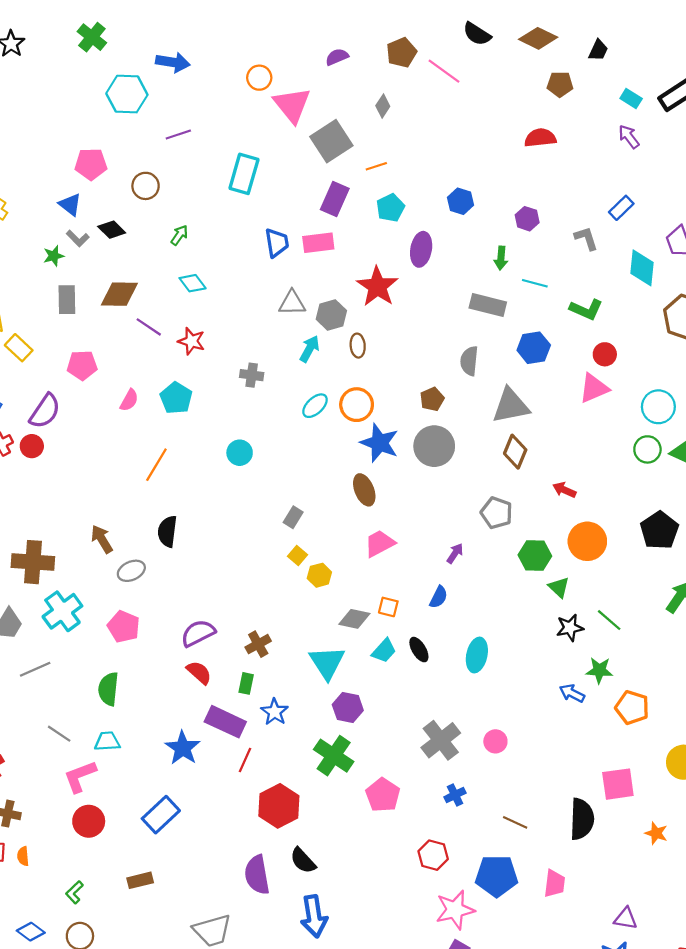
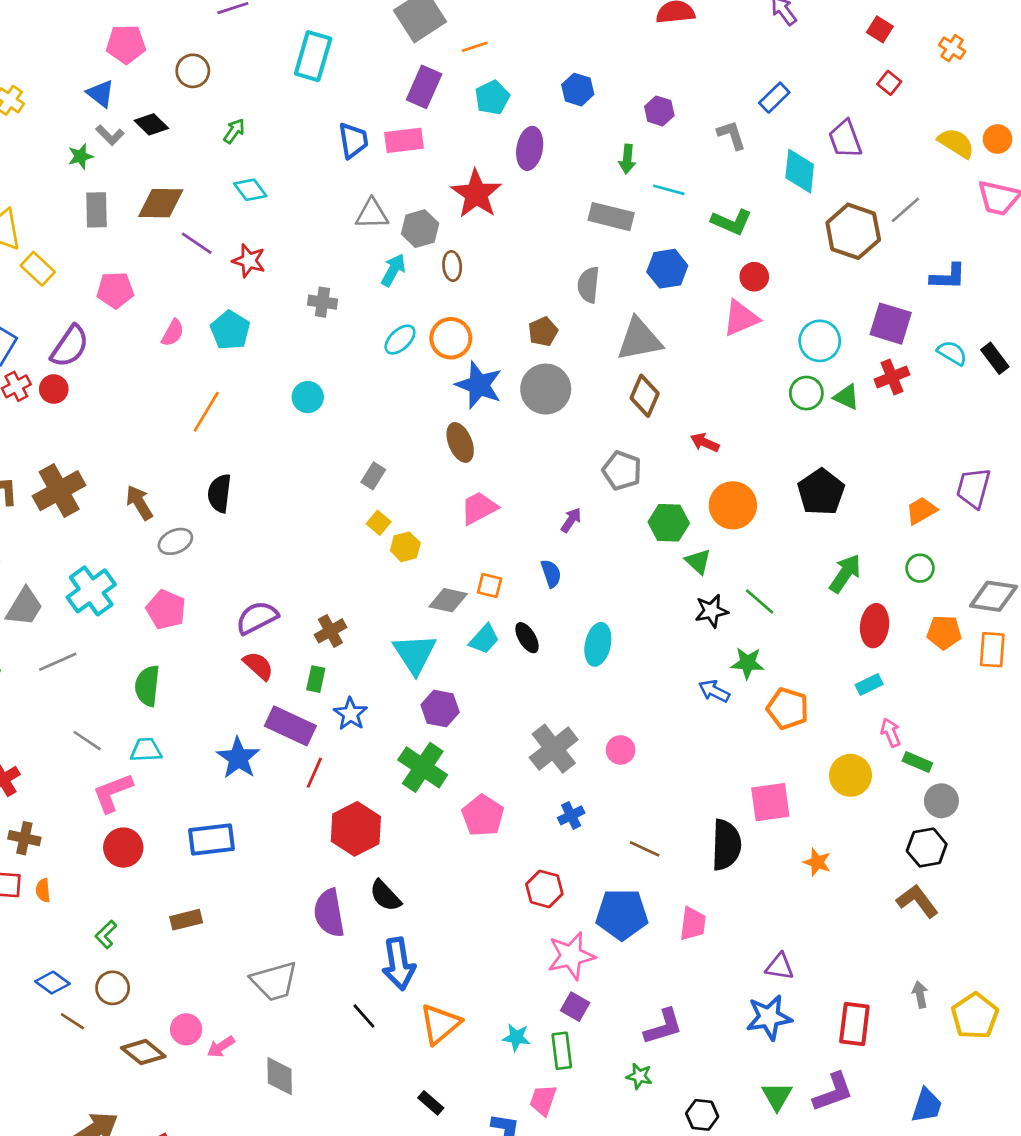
brown cross: (33, 562) -> (59, 491), moved, turned -33
blue semicircle: (439, 597) -> (551, 573), turned -45
blue rectangle: (161, 815) -> (211, 840), turned 36

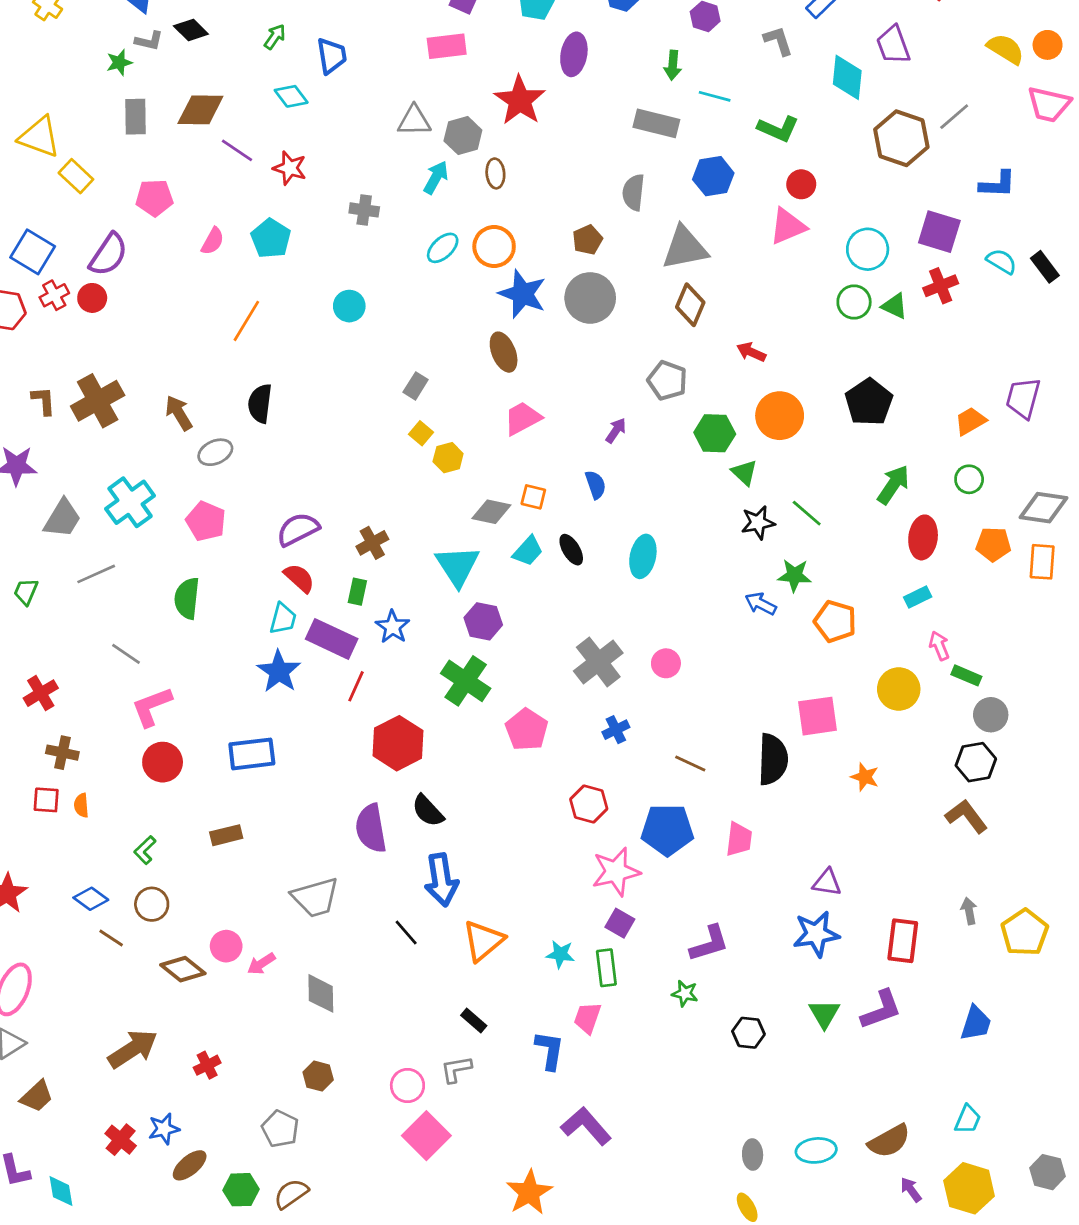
gray L-shape: (110, 135) -> (149, 41), turned -32
blue trapezoid: (353, 140) -> (332, 56), moved
cyan trapezoid: (146, 750) -> (283, 619), moved, turned 108

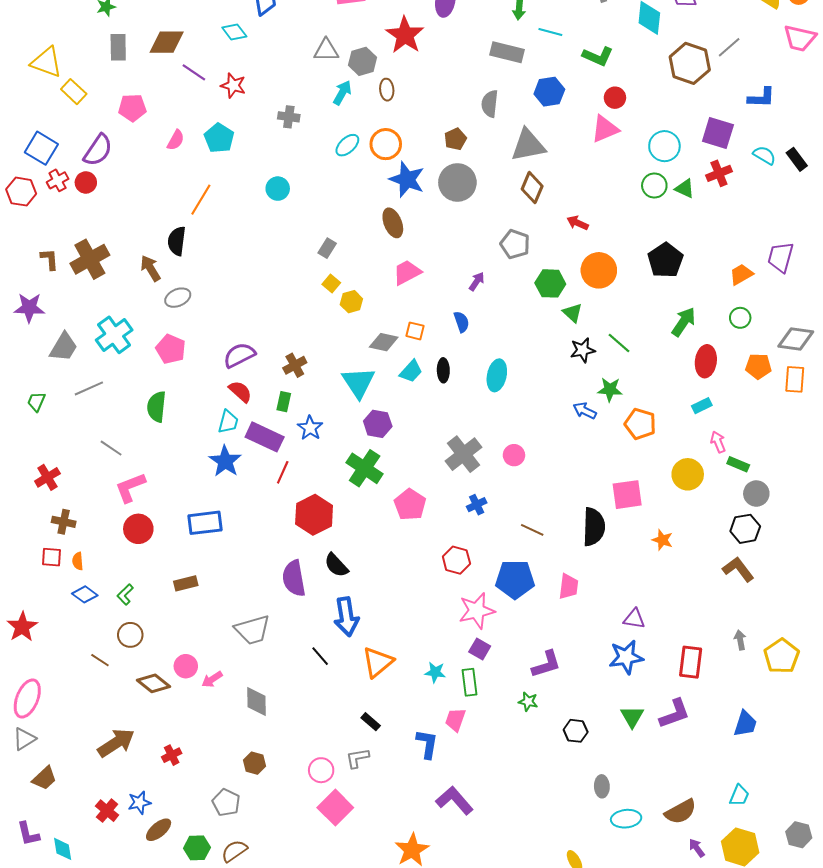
black semicircle: (260, 403) -> (177, 241), moved
black ellipse: (571, 550) -> (443, 370), turned 30
blue diamond: (91, 899) -> (85, 594), moved
gray ellipse: (753, 1155) -> (602, 786), moved

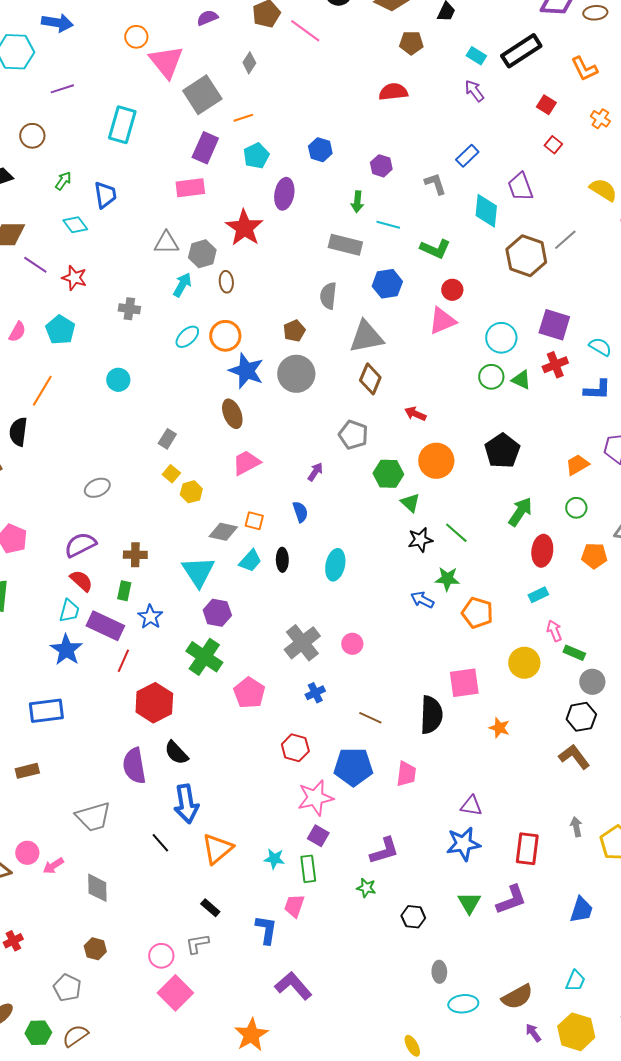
blue L-shape: (761, 98) -> (597, 390), moved
gray ellipse: (178, 298) -> (97, 488), moved
brown cross: (295, 365) -> (135, 555), turned 30

